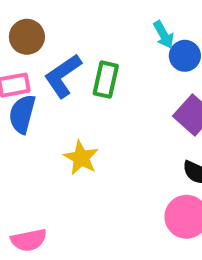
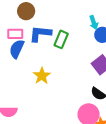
blue L-shape: (63, 76) -> (40, 34), turned 30

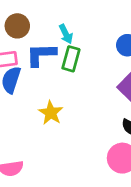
cyan arrow: (94, 23) -> (66, 34), moved

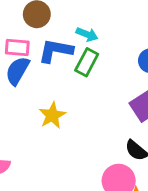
cyan arrow: (66, 34) -> (87, 34), turned -54

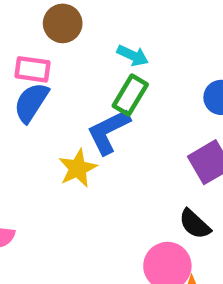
blue L-shape: (56, 51) -> (108, 131), moved, turned -40

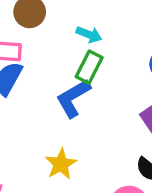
yellow star: (78, 168) -> (61, 164), moved

